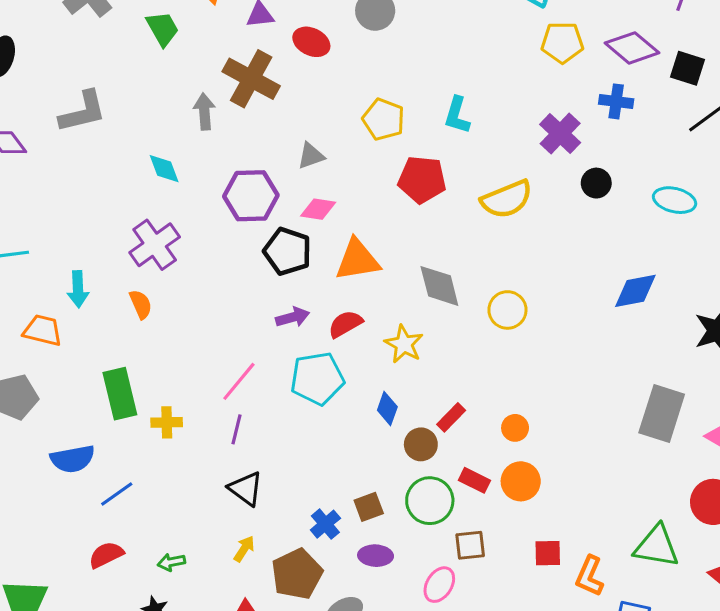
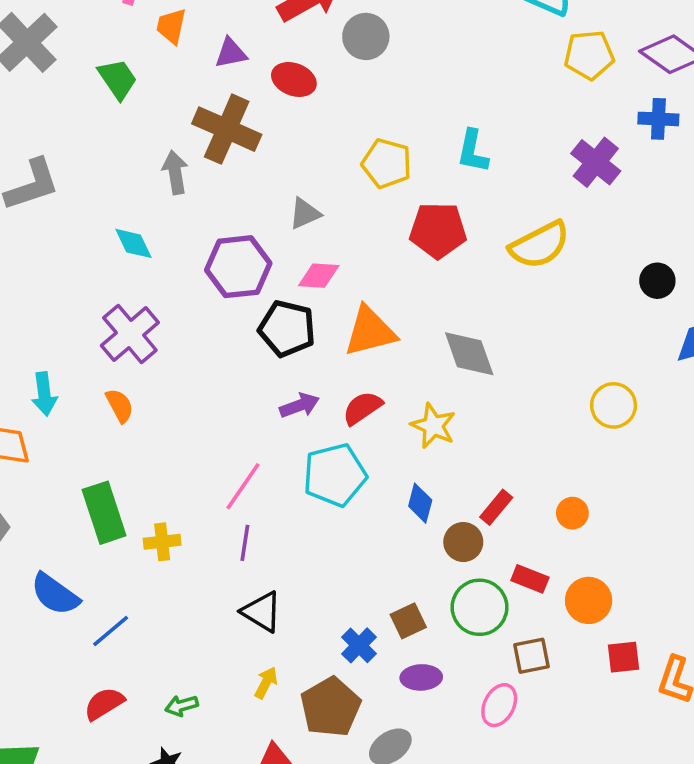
black circle: (596, 183) -> (657, 281), moved
yellow circle: (507, 310) -> (614, 405), moved
blue semicircle: (73, 459) -> (55, 594), turned 51
orange circle: (521, 481) -> (589, 600), moved

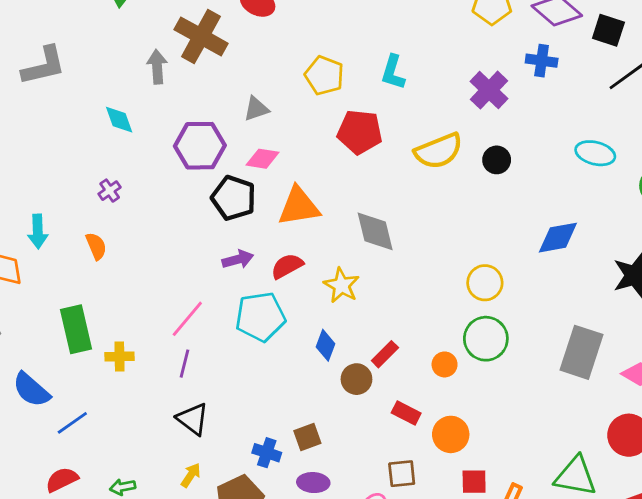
black circle: (657, 281) -> (497, 160), moved
purple cross: (130, 334) -> (110, 191), size x0.5
green circle: (479, 607) -> (486, 339), moved
blue cross: (359, 645) -> (267, 453), turned -32

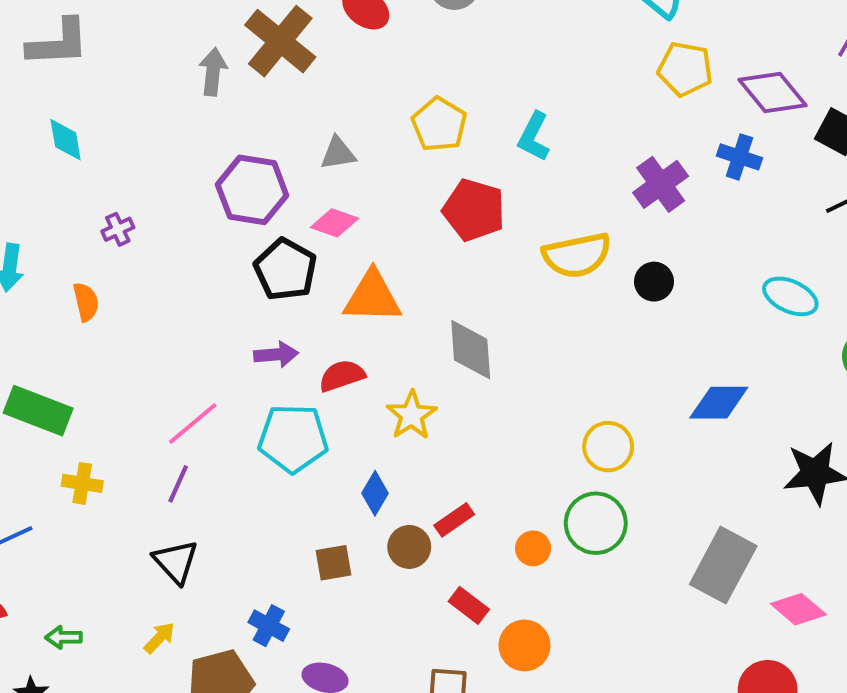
cyan diamond: (119, 120) -> (66, 140), moved
green rectangle: (76, 329) -> (38, 411), turned -66
yellow cross: (119, 356) -> (82, 483), moved
brown square: (307, 437) -> (334, 563), moved

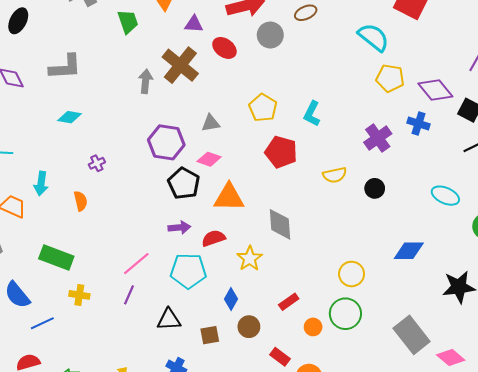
cyan diamond: (66, 140) -> (70, 117), turned -70
yellow semicircle: (577, 255) -> (335, 175), size x0.7
red rectangle: (454, 520) -> (289, 302), moved
black triangle: (176, 562) -> (169, 320), moved, turned -50
gray rectangle: (723, 565) -> (412, 335), turned -66

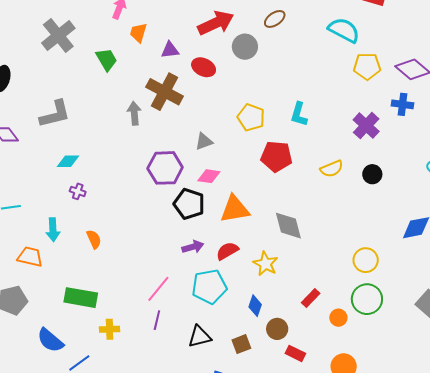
purple cross: (97, 163) -> (78, 191), moved, turned -35
red rectangle: (280, 357) -> (295, 353), moved

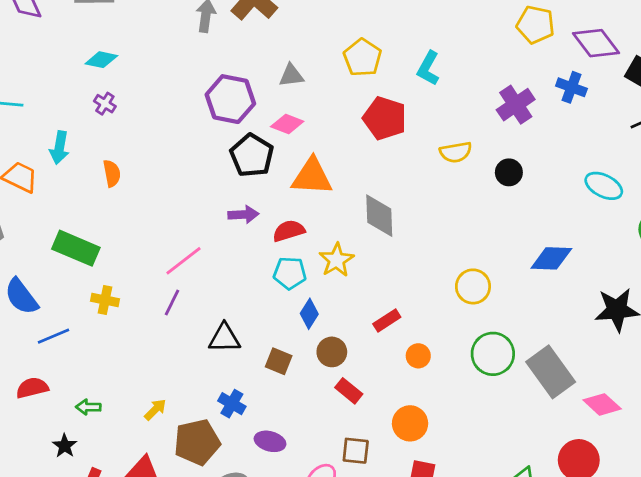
cyan pentagon: (209, 287) -> (290, 273), moved, size x0.7
green circle: (367, 299) -> (493, 354), moved
brown square: (241, 344) -> (279, 361), turned 30

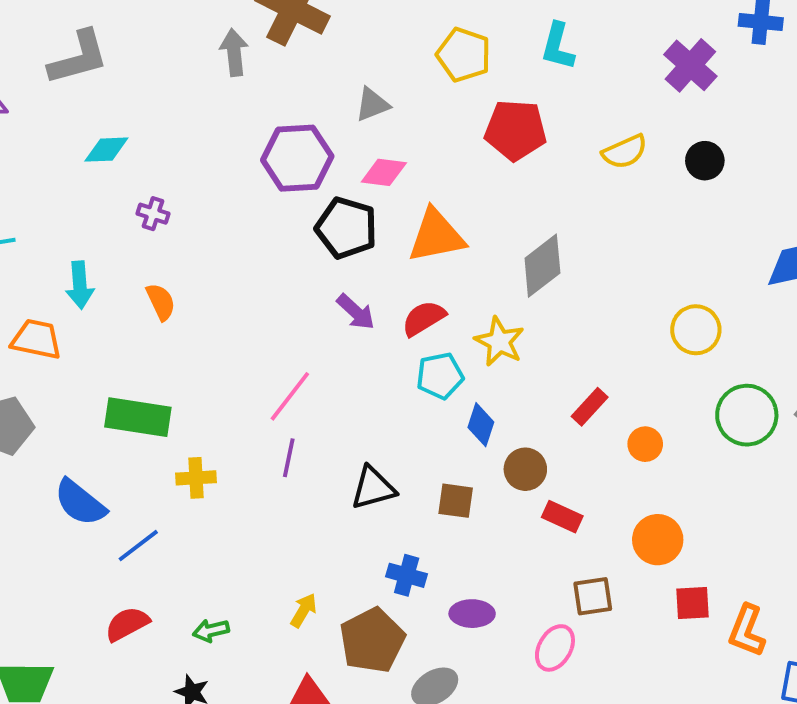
purple cross: (105, 104) -> (153, 214), moved
purple arrow: (243, 215) -> (356, 312), turned 60
gray diamond: (379, 216) -> (542, 266), turned 69

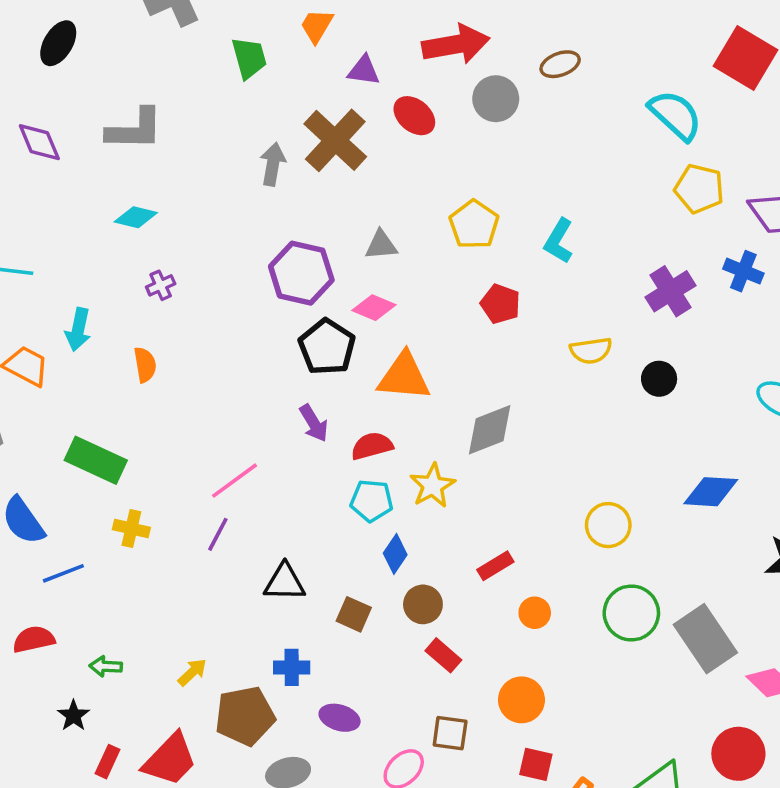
red pentagon: (516, 130) -> (500, 304), size x0.7
purple cross: (153, 214) -> (161, 285), turned 32
blue cross: (407, 575) -> (292, 667), turned -32

